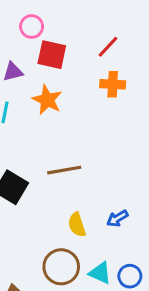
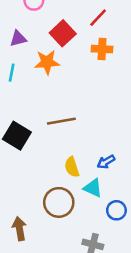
red square: (52, 55) -> (63, 33), moved, turned 35
orange star: (47, 100) -> (47, 62), turned -30
cyan triangle: (100, 273) -> (93, 188), moved

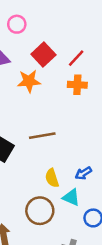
red line: (98, 18) -> (76, 58), moved
orange cross: (102, 49) -> (77, 85), moved

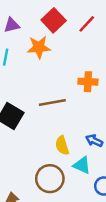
orange cross: (77, 85) -> (88, 82), moved
blue arrow: (83, 173) -> (94, 141), turned 56

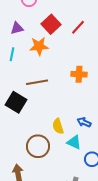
brown line: (52, 103) -> (37, 82), moved
brown circle: (50, 179) -> (38, 146), moved

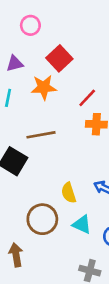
red line: (78, 27) -> (87, 98), moved
cyan triangle: (74, 142) -> (82, 224), moved

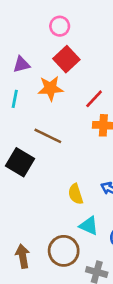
pink circle: (30, 25) -> (60, 26), moved
brown line: (41, 135) -> (48, 136), turned 36
brown circle: (42, 219) -> (64, 251), moved

